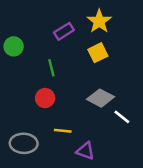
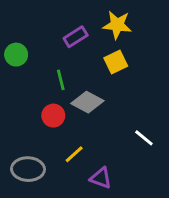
yellow star: (99, 21) -> (117, 25), turned -30
gray diamond: (100, 98) -> (87, 102), moved
yellow line: (63, 131) -> (74, 154), turned -48

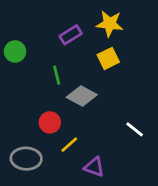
red circle: (53, 116) -> (50, 122), moved

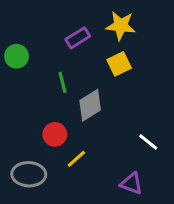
gray diamond: (82, 96) -> (90, 105), turned -60
purple triangle: (94, 167) -> (131, 183), moved

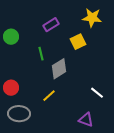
yellow star: (121, 26) -> (92, 18), moved
red circle: (55, 134) -> (11, 88), moved
yellow line: (76, 159) -> (49, 96), moved

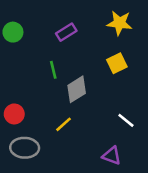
green circle: (11, 37) -> (13, 32), moved
yellow square: (78, 42) -> (117, 63), moved

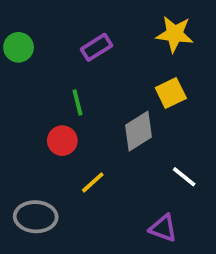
gray diamond: (77, 89) -> (138, 131), moved
red circle: (14, 114) -> (62, 141), moved

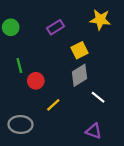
yellow square: (171, 93) -> (79, 50), moved
green line: (78, 103) -> (19, 66), moved
white line: (184, 177) -> (98, 97), moved

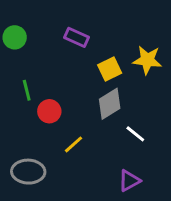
yellow star: (100, 20) -> (147, 60), moved
purple rectangle: (55, 27) -> (76, 37), turned 56
purple triangle: (94, 131) -> (129, 181), turned -49

